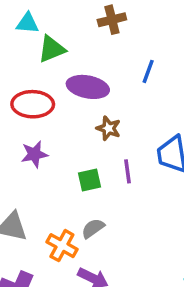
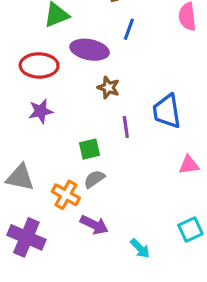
blue line: (148, 71) -> (129, 29), moved
green square: (90, 180) -> (90, 149), moved

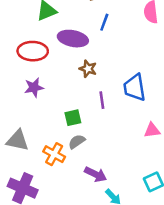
purple arrow: (94, 225) -> (96, 174), moved

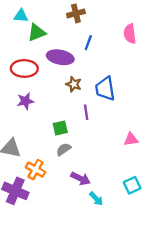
blue trapezoid: (134, 88) -> (105, 89), moved
orange cross: (54, 154) -> (36, 170), moved

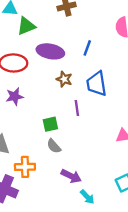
blue line: (88, 43) -> (87, 48), moved
gray semicircle: (64, 149) -> (54, 146), turned -96
orange cross: (36, 170) -> (25, 167), turned -30

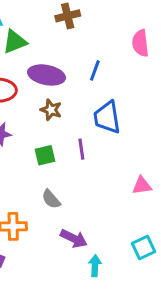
brown star: (64, 79) -> (51, 110), moved
green square: (50, 124) -> (45, 155), moved
cyan arrow: (87, 197) -> (95, 266), turned -133

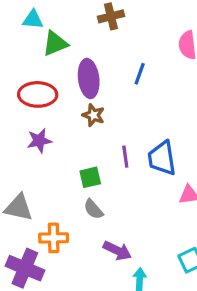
purple ellipse: (46, 75) -> (89, 79), turned 72
blue trapezoid: (107, 117) -> (162, 158), moved
green square: (45, 155) -> (90, 177), moved

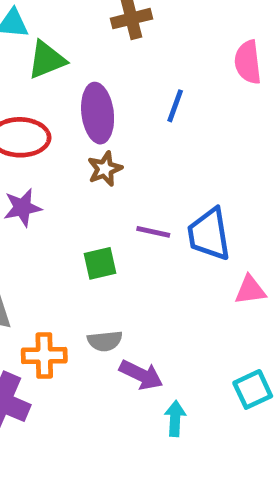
brown star: (93, 115) -> (105, 169), turned 30
purple line: (125, 157) -> (153, 232), turned -70
gray semicircle: (93, 209) -> (105, 341), moved, turned -55

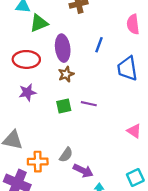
blue trapezoid: (209, 234) -> (127, 69), moved
green square: (100, 263) -> (64, 106), moved
pink triangle: (250, 290) -> (134, 131), turned 42
gray semicircle: (105, 341) -> (66, 155), turned -49

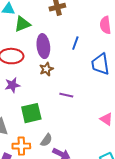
green square: (64, 106) -> (31, 113), moved, size x1.5

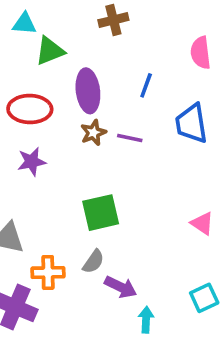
purple line: (66, 95) -> (130, 138), moved
green square: (31, 113) -> (101, 213), moved

